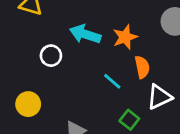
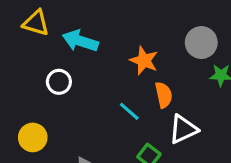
cyan arrow: (85, 34) -> (80, 41), moved
orange star: (125, 37) -> (144, 61), turned -30

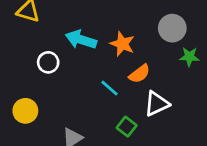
cyan arrow: (80, 41) -> (81, 40), moved
orange semicircle: (164, 95) -> (139, 74), turned 65

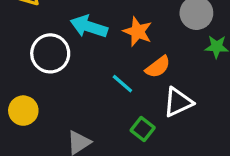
white circle: (48, 62) -> (50, 53), size x1.5

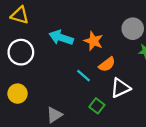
white circle: (50, 53) -> (21, 52), moved

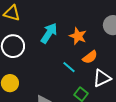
cyan arrow: (61, 38) -> (49, 33), turned 105

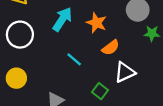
cyan line: (69, 67) -> (74, 59), moved

